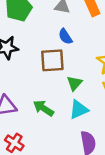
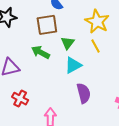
green arrow: (43, 108) -> (41, 52), moved

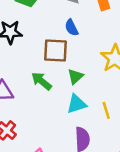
yellow line: (96, 46) -> (106, 110), moved

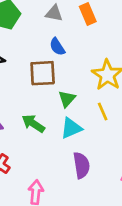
green arrow: (42, 81) -> (33, 124), moved
yellow line: (106, 110) -> (103, 112), moved

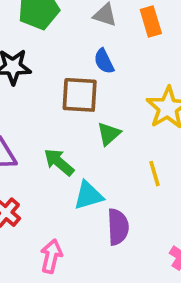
yellow line: (103, 112) -> (154, 174), moved
cyan triangle: (71, 128) -> (88, 195), moved

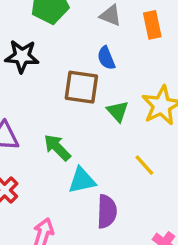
green triangle: (109, 134) -> (118, 111), moved, turned -35
yellow line: (154, 174) -> (144, 165), turned -30

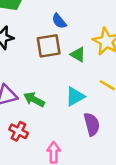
green arrow: (57, 148) -> (34, 99), moved
cyan triangle: (82, 180) -> (75, 96), moved

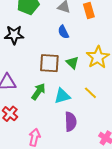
brown square: (49, 46) -> (49, 63), moved
green arrow: (34, 99) -> (38, 91), moved, turned 84

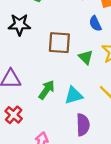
blue semicircle: (63, 32) -> (95, 24), moved
brown square: (49, 63) -> (59, 43), moved

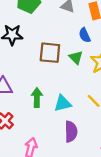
green triangle: (86, 57) -> (76, 57), moved
green arrow: (47, 90) -> (37, 98), turned -36

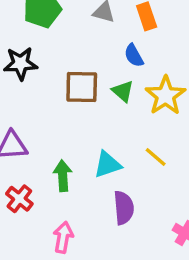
green arrow: (37, 98) -> (63, 176), moved

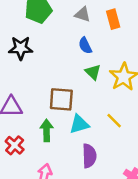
blue semicircle: (134, 56) -> (85, 45), moved
brown square: (82, 87) -> (61, 99), moved

